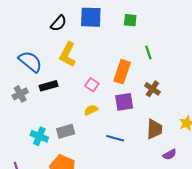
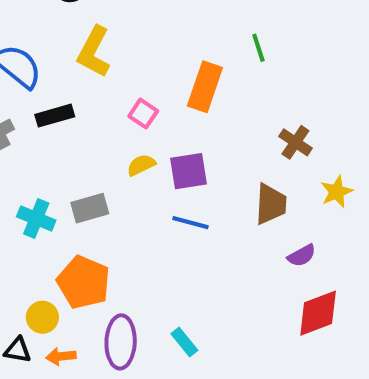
brown cross: (152, 89) -> (295, 142), moved
purple square: (124, 102) -> (188, 171), moved

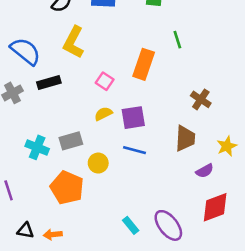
yellow star: (337, 192) -> (227, 146), moved
yellow circle: (42, 317) -> (98, 163), moved
purple ellipse: (121, 342) -> (168, 225), moved, turned -40

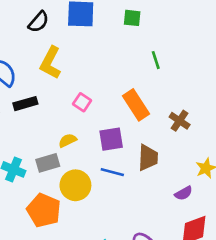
orange rectangle: (144, 64) -> (136, 105), moved, turned -52
yellow semicircle: (103, 114) -> (68, 140), moved
brown trapezoid: (185, 138) -> (148, 158), moved
yellow circle: (98, 163) -> (75, 185), size x1.5

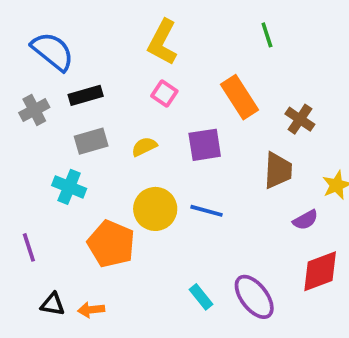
yellow L-shape: (50, 63) -> (163, 42), moved
brown trapezoid: (148, 158) -> (278, 170), moved
gray rectangle: (48, 163) -> (91, 141), moved
blue line: (112, 172) -> (207, 211), moved

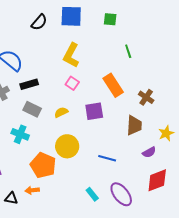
gray rectangle: (91, 141) -> (32, 109), turned 42
blue line: (207, 211) -> (107, 158), moved
orange arrow: (91, 310) -> (32, 190), moved

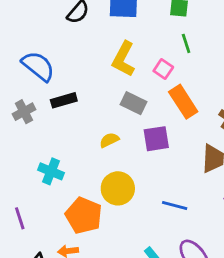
green line: (128, 51) -> (186, 43), moved
pink square: (72, 83) -> (163, 69), moved
gray rectangle: (32, 109) -> (133, 103), moved

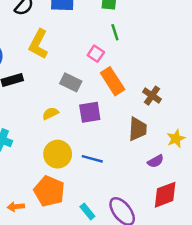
yellow L-shape: (124, 59) -> (38, 44), moved
blue line: (175, 205) -> (92, 159), moved
orange pentagon: (84, 215) -> (49, 191), moved

